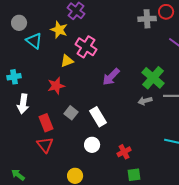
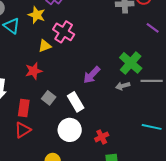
purple arrow: (111, 77) -> (92, 75), moved
red rectangle: (46, 123) -> (24, 108), turned 30
red triangle: (45, 145) -> (23, 130), turned 36
white circle: (92, 145) -> (70, 130), size x1.5

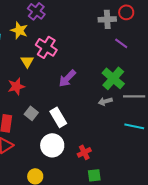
purple line: (153, 28) -> (121, 43), moved
yellow triangle: (45, 46) -> (27, 61), turned -40
purple arrow: (92, 75) -> (67, 78), moved
cyan line: (152, 127) -> (134, 126), moved

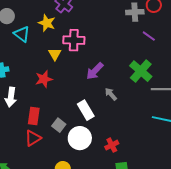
pink cross: (46, 47) -> (74, 40), turned -30
gray arrow: (105, 101) -> (111, 94), moved, turned 64
gray square: (31, 113) -> (59, 125), moved

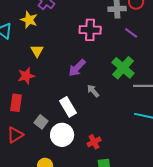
pink cross: (74, 40) -> (90, 30), moved
red rectangle: (34, 116) -> (16, 103), moved

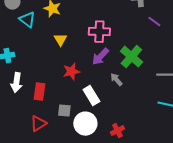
pink cross: (90, 30) -> (99, 32), moved
green cross: (123, 68) -> (131, 57), moved
red star: (26, 76) -> (71, 72), moved
gray square: (41, 122) -> (64, 111), turned -32

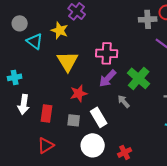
yellow triangle: (60, 40) -> (68, 61), size x1.6
gray square: (64, 111) -> (74, 120), moved

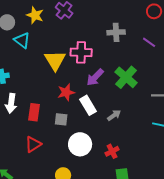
gray cross: (148, 19) -> (116, 32), moved
yellow star: (60, 30) -> (35, 15), moved
pink cross: (107, 53) -> (81, 52), moved
gray arrow: (124, 101) -> (114, 115), moved, turned 96
white rectangle: (99, 117) -> (88, 105), moved

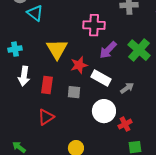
yellow triangle: (55, 60) -> (57, 49), moved
white rectangle: (88, 105) -> (101, 78), turned -30
white circle: (80, 144) -> (104, 111), moved

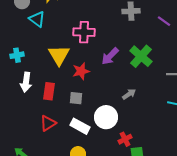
pink cross: (94, 25) -> (84, 32), moved
white rectangle: (101, 78) -> (80, 126), moved
red cross: (125, 124) -> (125, 139), moved

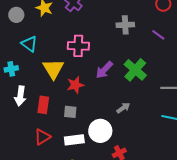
cyan triangle: (37, 19) -> (29, 44), moved
white rectangle: (80, 126) -> (74, 140), turned -36

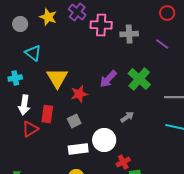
pink cross: (78, 46) -> (101, 25), moved
gray square: (70, 112) -> (74, 121), turned -32
red triangle: (42, 137) -> (30, 129), moved

